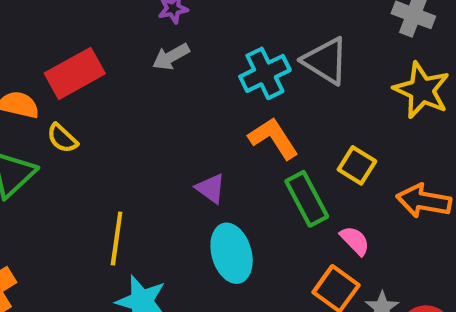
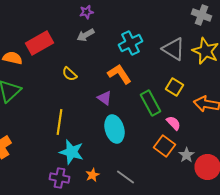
gray triangle: (326, 61) -> (174, 49), moved
yellow semicircle: (62, 138) -> (70, 74), moved
orange L-shape: (273, 138) -> (120, 74), moved

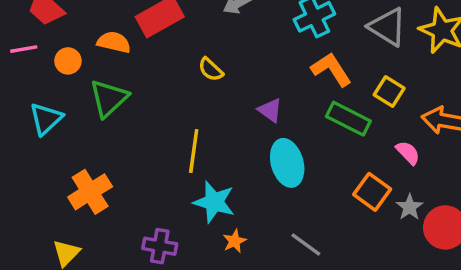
orange L-shape: (120, 74) -> (331, 69), moved
green rectangle: (150, 103) -> (348, 119), turned -35
pink semicircle: (174, 123) -> (408, 153), moved
orange star: (92, 175) -> (235, 241), moved
purple cross: (60, 178) -> (160, 246), moved

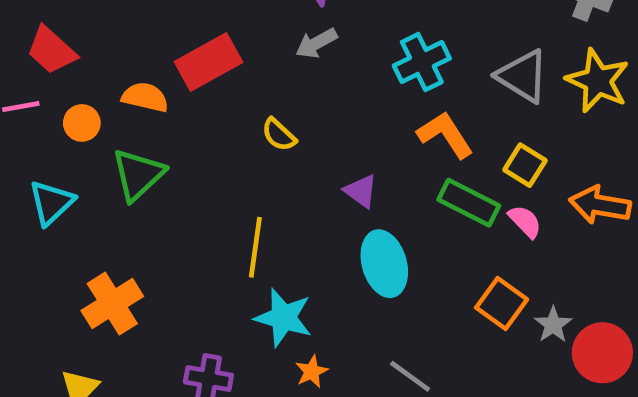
pink semicircle: (408, 153) -> (525, 221), moved

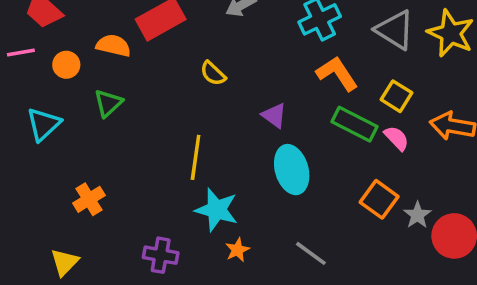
green triangle: (138, 175) -> (108, 103), size x0.7
orange cross: (112, 304) -> (89, 199), size x0.7

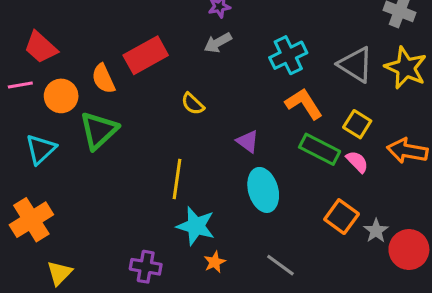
orange semicircle: (113, 46) -> (103, 79), turned -128
orange circle: (66, 65) -> (61, 96), size x1.4
green triangle: (108, 103) -> (99, 130), size x1.5
orange cross: (89, 199) -> (31, 220), moved, size x1.5

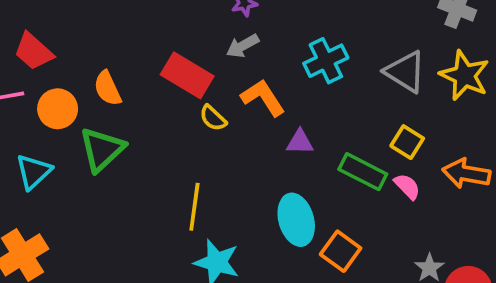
red rectangle: (146, 55) -> (187, 75), moved, turned 60
orange L-shape: (304, 104) -> (263, 98), moved
purple triangle: (248, 141) -> (300, 142), moved, turned -35
orange square: (342, 217) -> (341, 251), moved

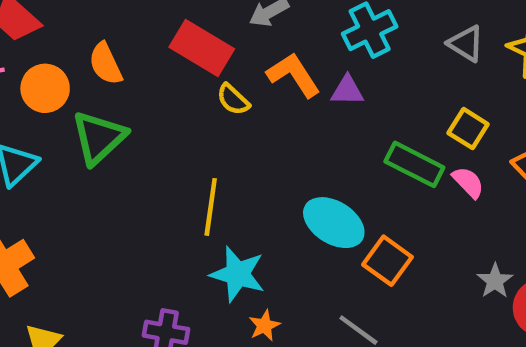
gray triangle: (405, 72) -> (466, 44), size x0.7
purple triangle: (300, 142) -> (347, 91), moved
cyan ellipse: (296, 220) -> (334, 223), turned -42

